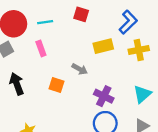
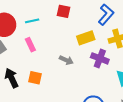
orange square: (57, 85) -> (35, 78), moved
purple cross: (104, 96) -> (100, 58), moved

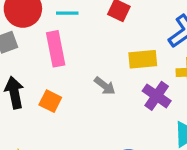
pink rectangle: (30, 45) -> (56, 49), size x1.5

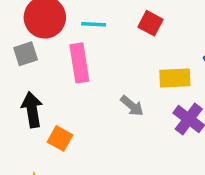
orange square: (50, 101) -> (60, 138), moved

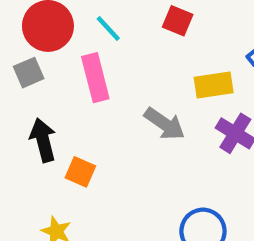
cyan line: (94, 24) -> (108, 29), turned 50
gray arrow: (132, 106) -> (165, 124), size x1.4

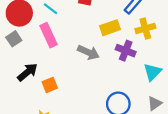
black arrow: (43, 140) -> (27, 72), turned 75
orange square: (80, 172) -> (50, 85), turned -35

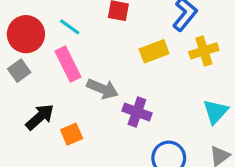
purple cross: (126, 51) -> (137, 112), moved
gray arrow: (88, 52) -> (103, 89), moved

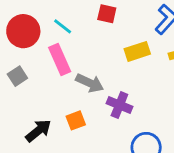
gray square: (19, 71) -> (17, 76), moved
black arrow: (40, 117) -> (38, 131), moved
orange square: (72, 134) -> (76, 120), moved

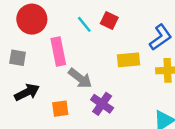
cyan line: (63, 26) -> (84, 24), moved
gray square: (17, 76) -> (18, 58), turned 30
black arrow: (38, 131) -> (27, 92), moved

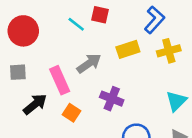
pink rectangle: (58, 51) -> (60, 80), moved
gray arrow: (80, 78) -> (89, 63), moved, turned -60
orange square: (60, 109) -> (72, 113), turned -36

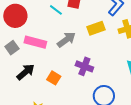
gray square: (18, 72) -> (12, 48), turned -32
pink rectangle: (60, 80) -> (35, 42), moved, turned -50

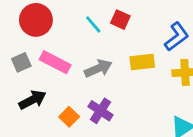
purple cross: (84, 66) -> (100, 111), moved

